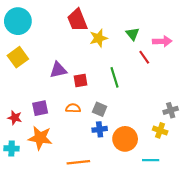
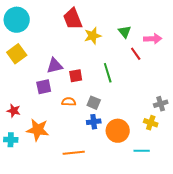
purple square: (40, 108) -> (44, 87), moved

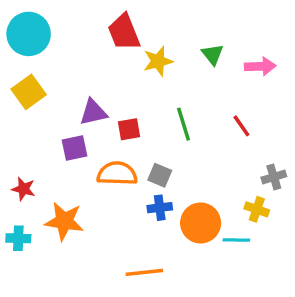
red line: (136, 54) -> (241, 126), moved
orange semicircle: (69, 102) -> (117, 174), size x1.6
cyan line: (142, 151) -> (236, 240), moved
orange line: (74, 153) -> (144, 272), moved

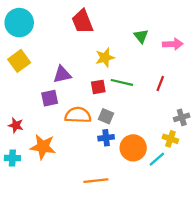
yellow star: (158, 61) -> (105, 58), moved
green line: (184, 124) -> (122, 82), turned -60
red line: (241, 126) -> (160, 84), turned 56
red square: (129, 129) -> (98, 87), moved
cyan line: (236, 240) -> (157, 159), turned -42

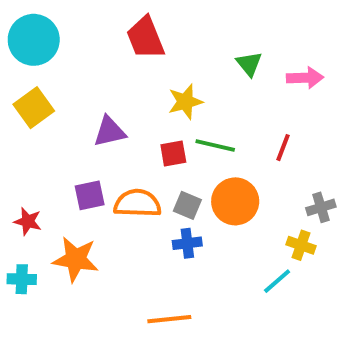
purple square: (50, 98) -> (90, 195), moved
orange circle: (133, 148) -> (235, 201), moved

